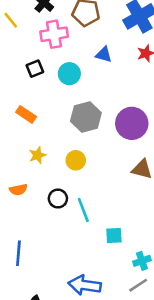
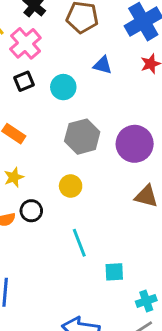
pink cross: (54, 34) -> (25, 43), moved, turned -32
yellow star: (37, 155) -> (14, 177), moved
black circle: (58, 199) -> (31, 211), moved

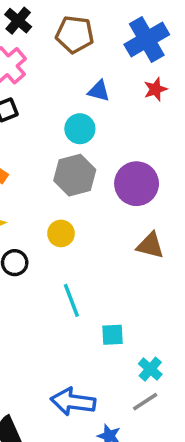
cyan circle: (63, 87) -> (80, 129), moved
cyan cross: (146, 301) -> (150, 369), turned -30

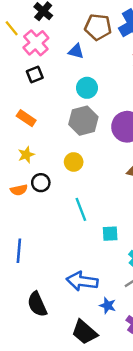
brown pentagon: (75, 34) -> (98, 27), moved
blue triangle: (99, 91) -> (76, 51), moved

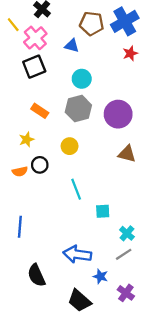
black square: (35, 74) -> (34, 67), size x1.5
orange rectangle: (26, 118) -> (40, 111), moved

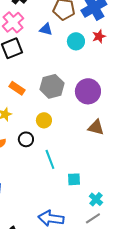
cyan circle: (82, 79) -> (76, 41), moved
black circle: (40, 165) -> (26, 139), moved

